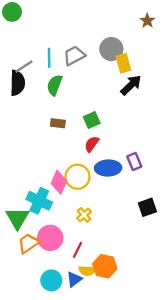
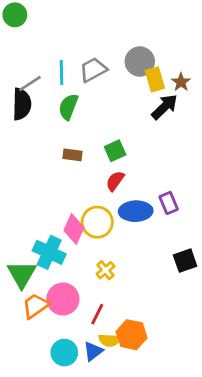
brown star: (147, 21) -> (181, 82), moved

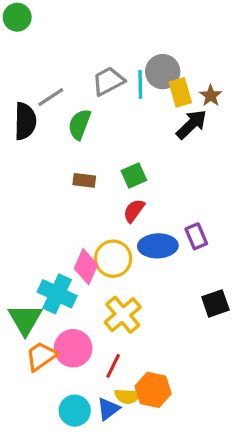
cyan line: (62, 72) -> (140, 84), moved
gray line: (30, 83) -> (51, 97), moved
yellow cross: (105, 270) -> (123, 315), size x1.6

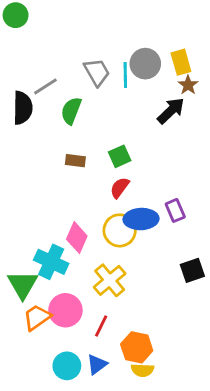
gray trapezoid: (108, 81) -> (97, 72), turned 88
yellow rectangle: (180, 92) -> (181, 62), moved
yellow circle: (113, 259) -> (120, 230), moved
yellow semicircle: (127, 396) -> (142, 370), moved

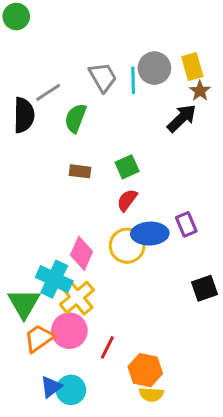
yellow cross: (110, 280) -> (77, 297), moved
blue triangle: (97, 364) -> (51, 387), moved

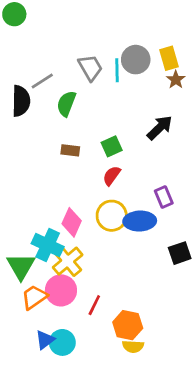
black arrow: (182, 118) -> (160, 128), moved
blue ellipse: (150, 234) -> (140, 221), moved

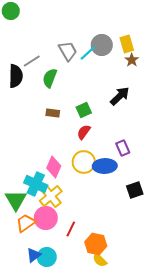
cyan line: (117, 70) -> (88, 53), turned 48
yellow semicircle: (133, 346) -> (100, 260), turned 42

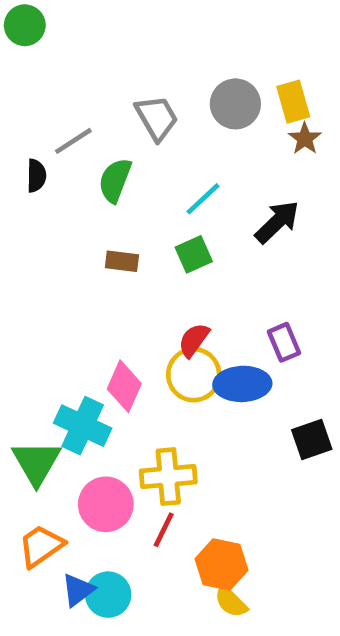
cyan line: (88, 53) -> (203, 199), moved
black semicircle: (16, 76) -> (36, 176), size x0.6
red semicircle: (84, 132) -> (194, 340), moved
yellow cross: (51, 196) -> (168, 477), moved, turned 35
orange trapezoid: (26, 223) -> (41, 546), moved

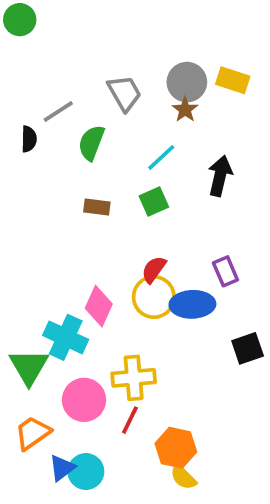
yellow rectangle: (293, 102) -> (233, 80), turned -56
brown star: (305, 139) -> (185, 110), moved
black arrow: (277, 222) -> (220, 176), turned -33

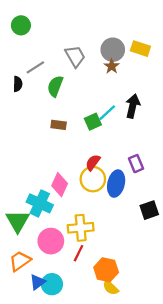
green circle: (20, 20) -> (21, 25), moved
cyan line: (161, 157) -> (107, 113), moved
blue ellipse: (192, 304) -> (116, 184), turned -75

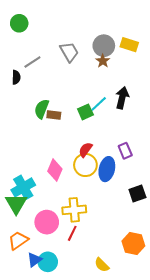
green semicircle: (55, 86) -> (42, 109), moved
cyan cross: (40, 203) -> (23, 187), moved, turned 35
orange hexagon: (106, 270) -> (133, 243), moved

